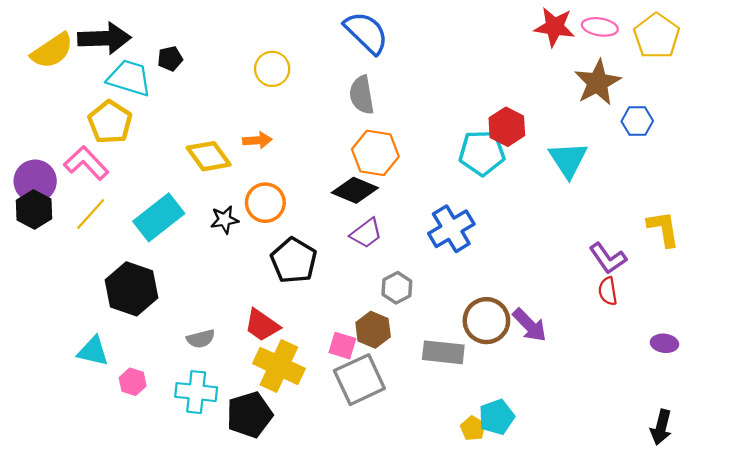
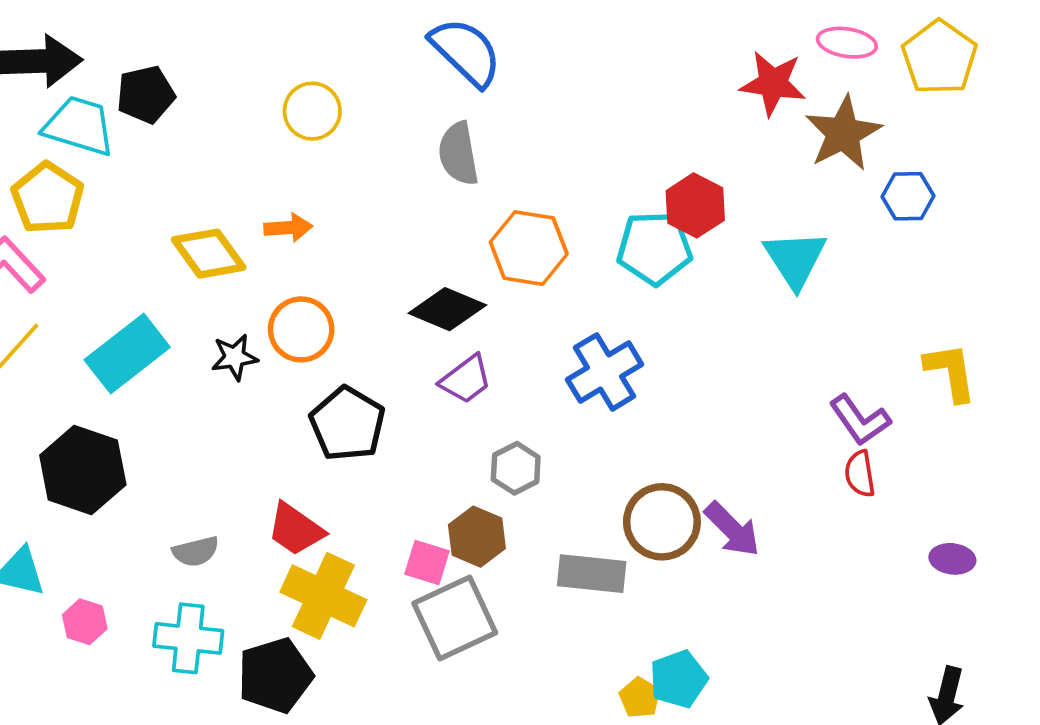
red star: (554, 27) -> (773, 83), moved
black pentagon: (170, 59) -> (146, 94), size x1.4
orange hexagon: (375, 153) -> (529, 248), moved

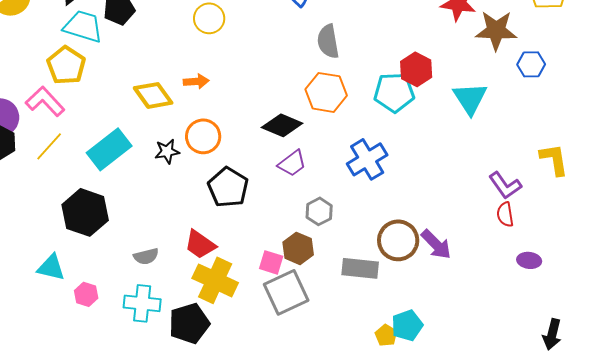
brown star: (843, 133) -> (496, 30), turned 30
gray semicircle: (458, 154) -> (328, 41), moved
purple ellipse: (952, 559) -> (529, 260), moved

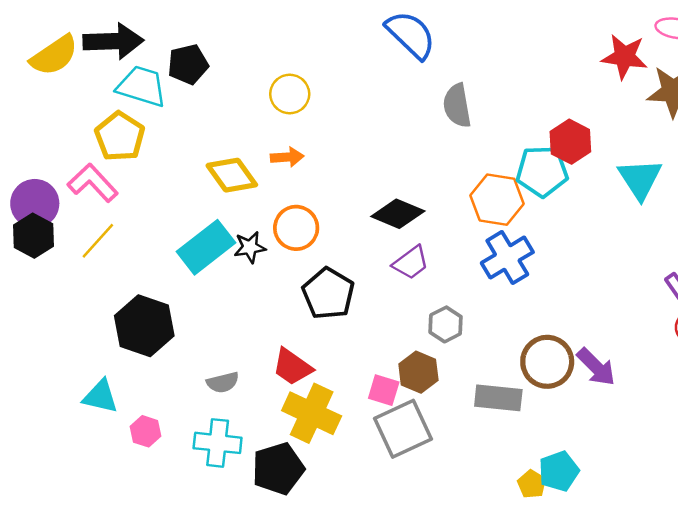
yellow circle: (209, 18) -> (290, 94), moved
orange hexagon: (326, 92) -> (497, 200), moved
cyan rectangle: (109, 149) -> (206, 247), moved

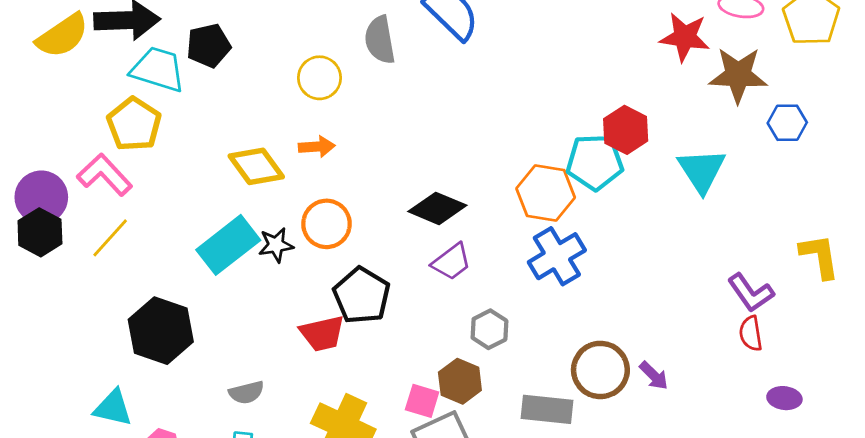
gray semicircle: (457, 106) -> (380, 40), moved
red trapezoid: (292, 367) -> (322, 333), moved, turned -48
purple arrow: (596, 367) -> (654, 376), size x0.7

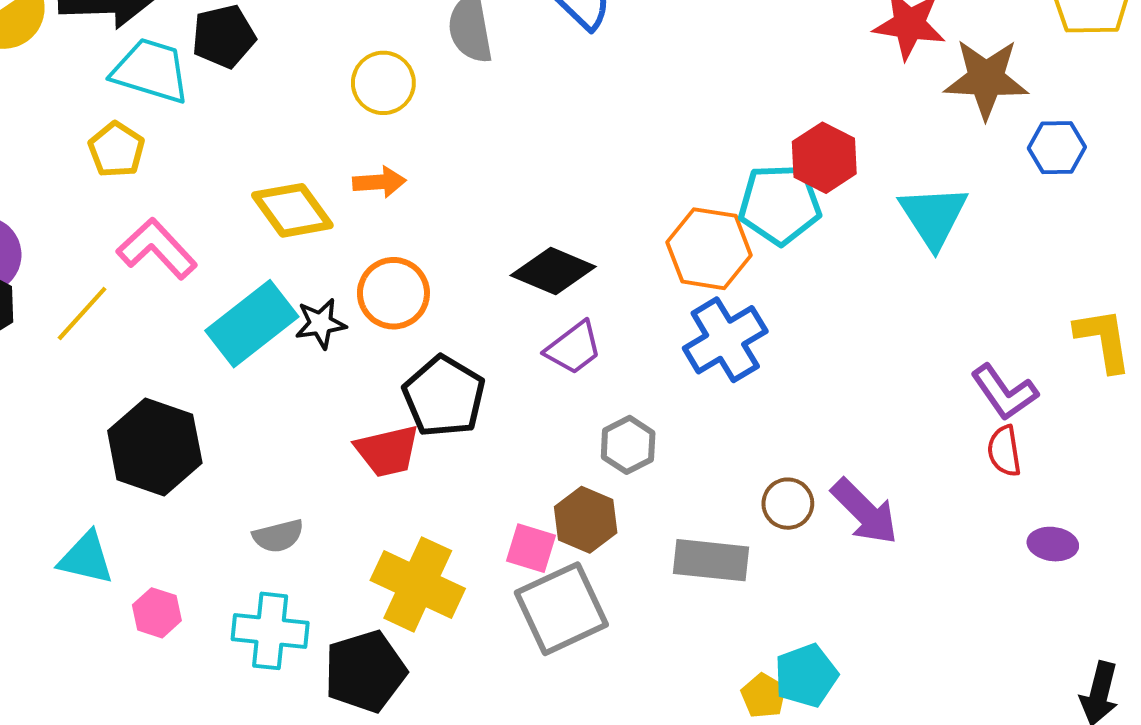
yellow pentagon: (134, 124) -> (116, 150), size x0.7
pink L-shape: (105, 175) -> (157, 249), moved
brown circle: (600, 370) -> (788, 504), size x0.6
purple arrow: (654, 376) -> (865, 512), size x1.6

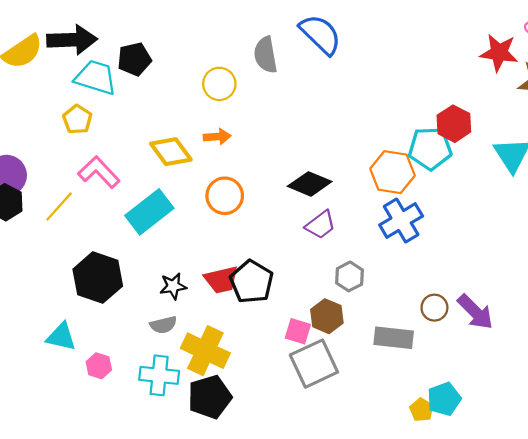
black star: (321, 324) -> (173, 286), moved
black pentagon: (444, 396) -> (252, 282), moved
yellow cross: (418, 584) -> (205, 351), moved

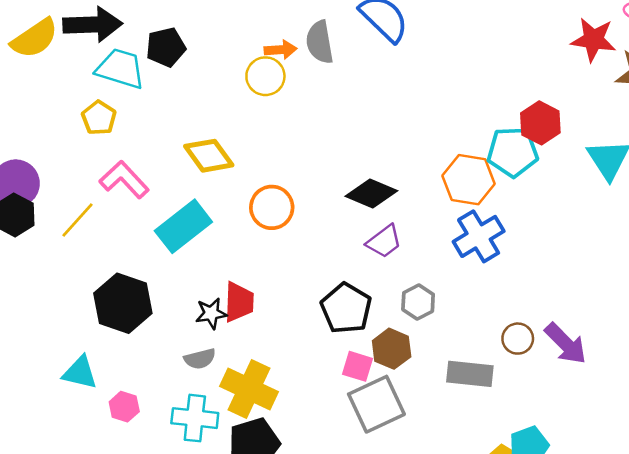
orange arrow: (217, 137) -> (281, 50), moved
red trapezoid: (221, 280) -> (239, 302), moved, turned -75
black pentagon: (252, 282) -> (346, 308), moved

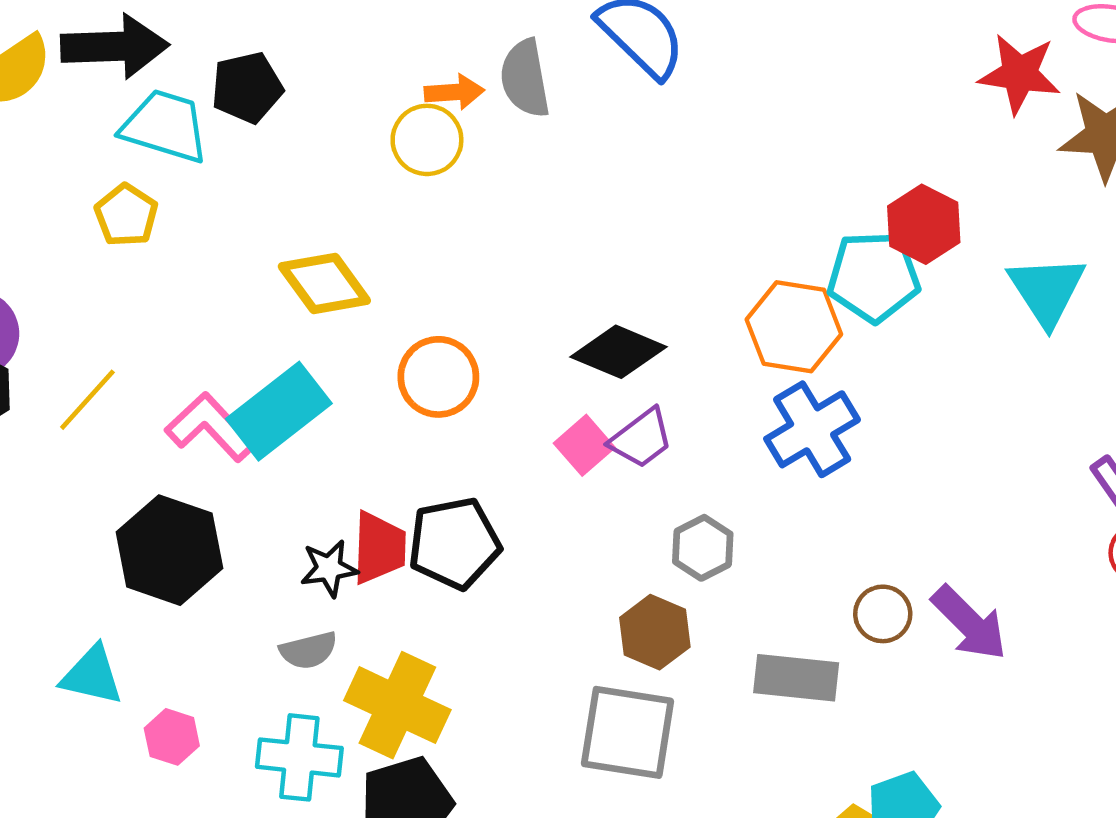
pink L-shape: (124, 180) -> (211, 427), moved
black pentagon: (346, 308) -> (454, 543), moved, turned 30
pink square: (358, 366) -> (584, 445), moved, turned 32
gray square: (376, 404) -> (628, 732), turned 34

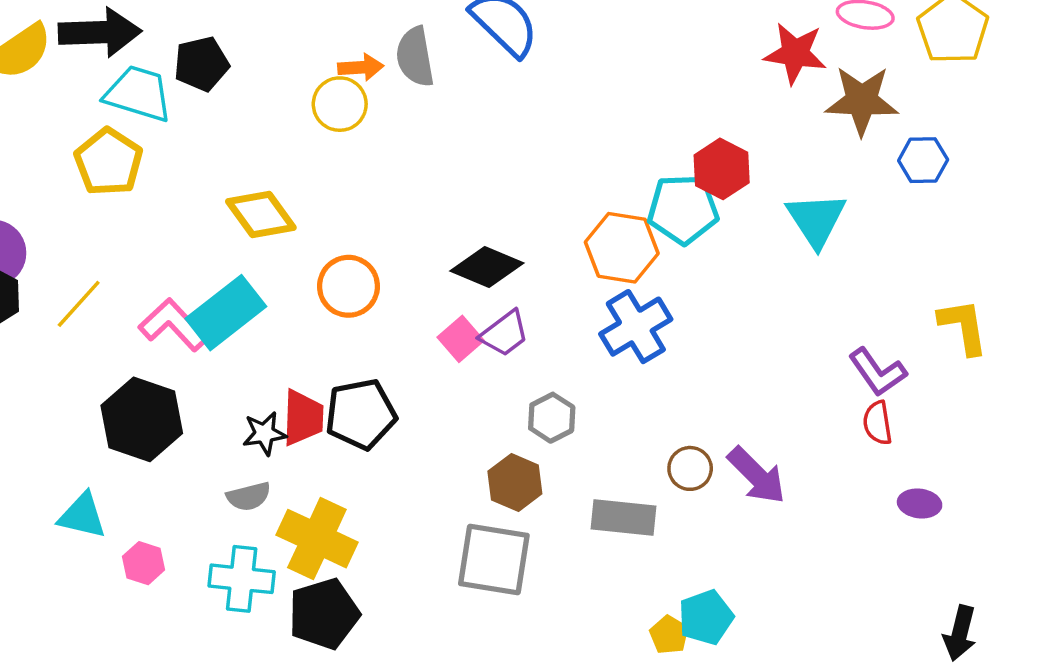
yellow pentagon: (126, 215) -> (109, 162), size x1.4

